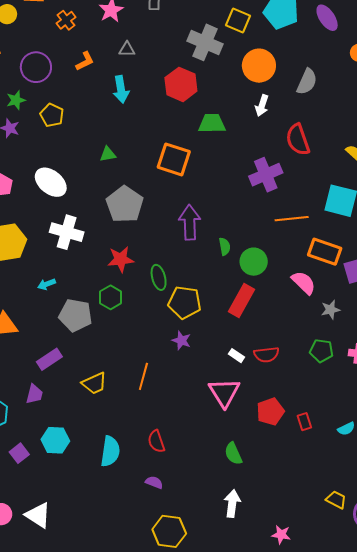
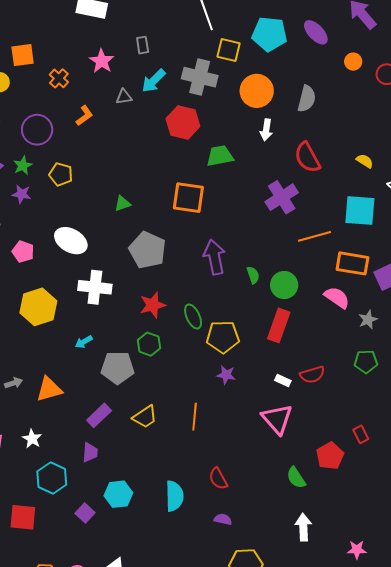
cyan arrow: (121, 89) -> (154, 81), moved, turned 64
yellow trapezoid: (94, 383) -> (145, 417), moved
red pentagon: (270, 412) -> (330, 456), moved

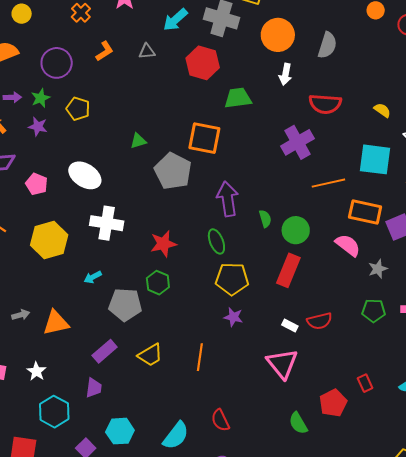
gray triangle: (124, 97) -> (147, 51), moved
red semicircle: (307, 157) -> (325, 104), turned -60
gray pentagon: (147, 250) -> (173, 171), moved
green ellipse: (193, 316) -> (216, 241), moved
cyan semicircle: (174, 496) -> (176, 436), turned 36

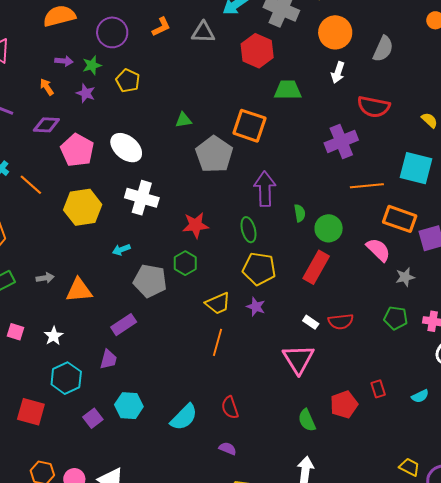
gray triangle: (147, 51) -> (203, 32), size x1.4
pink pentagon: (37, 184) -> (77, 150), size x1.5
yellow trapezoid: (150, 355) -> (218, 303), moved

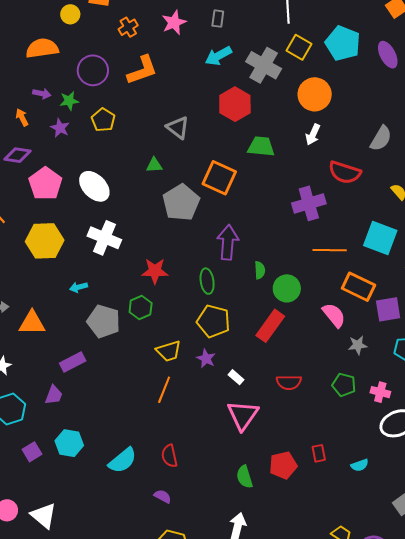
orange L-shape: (161, 27) -> (142, 70), size x1.6
gray triangle: (203, 32) -> (178, 128), moved, turned 30
gray semicircle: (383, 49) -> (381, 138), moved
white rectangle: (311, 322) -> (236, 377), moved

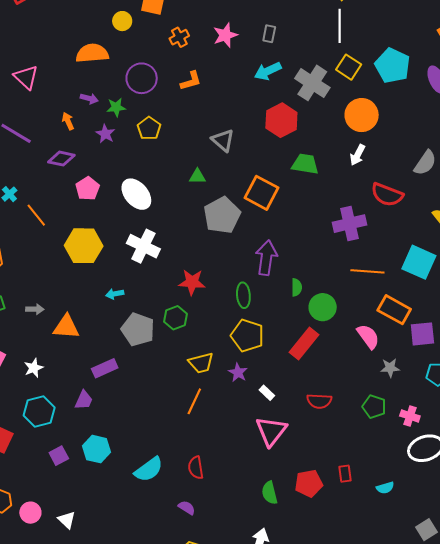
orange L-shape: (142, 70) -> (191, 81), size x0.7
pink pentagon: (45, 184) -> (88, 189), size x0.7
white triangle: (44, 516) -> (67, 520), size x0.7

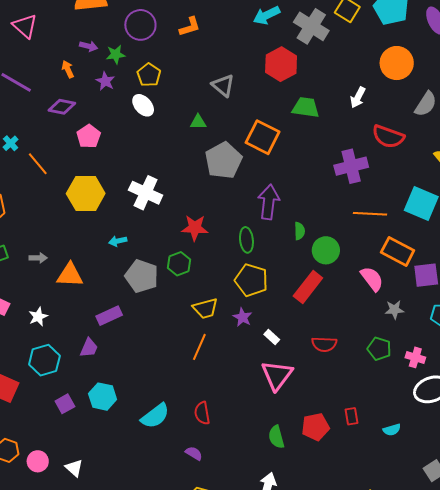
orange circle: (362, 115) -> (397, 63), moved
white ellipse: (136, 194) -> (143, 105), moved, size x0.7

